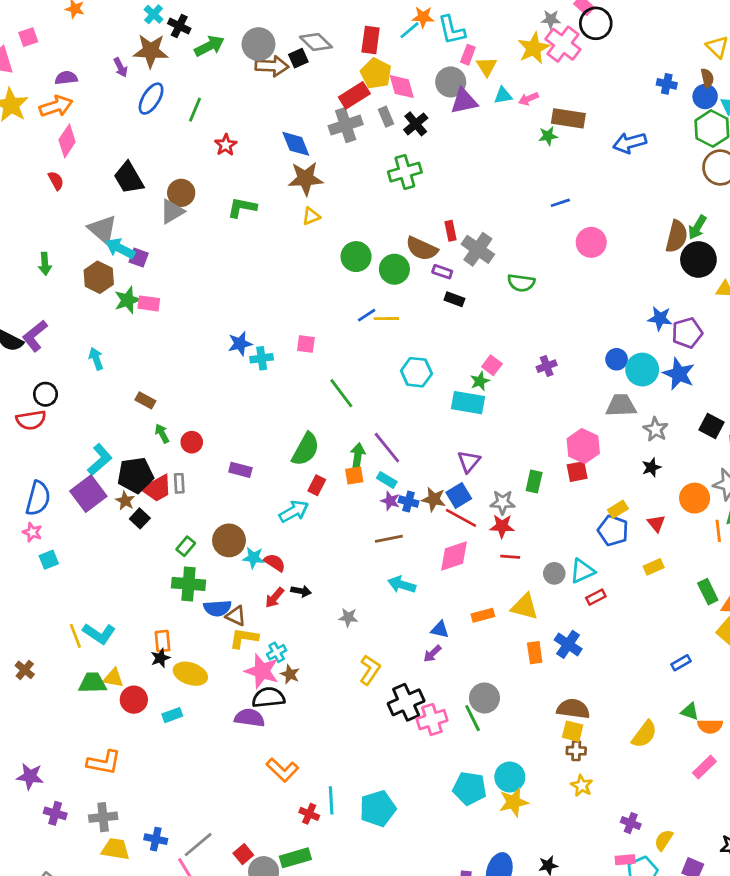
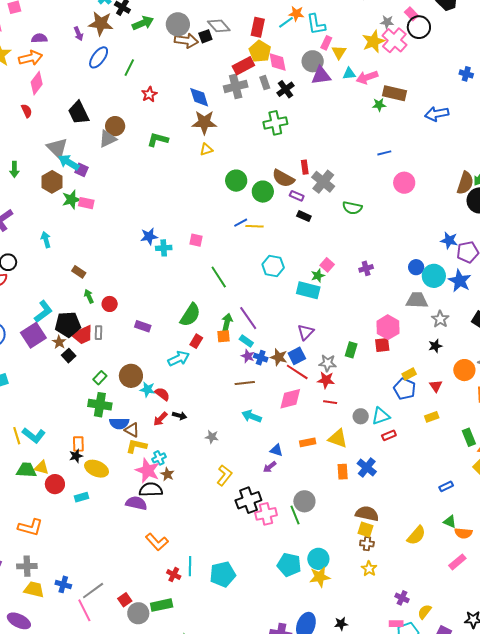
pink arrow: (528, 99) -> (367, 77), size x1.5

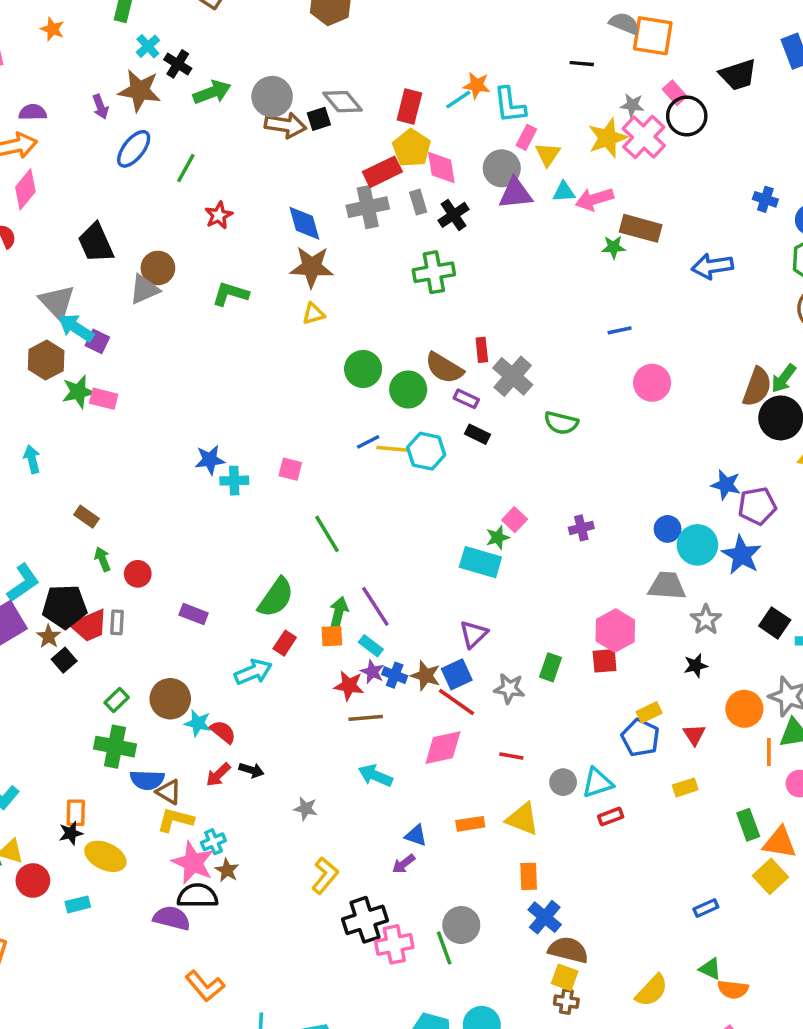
cyan hexagon: (273, 266) -> (426, 451), moved
red star: (326, 380) -> (349, 686), moved
blue cross: (367, 468) -> (545, 917), moved

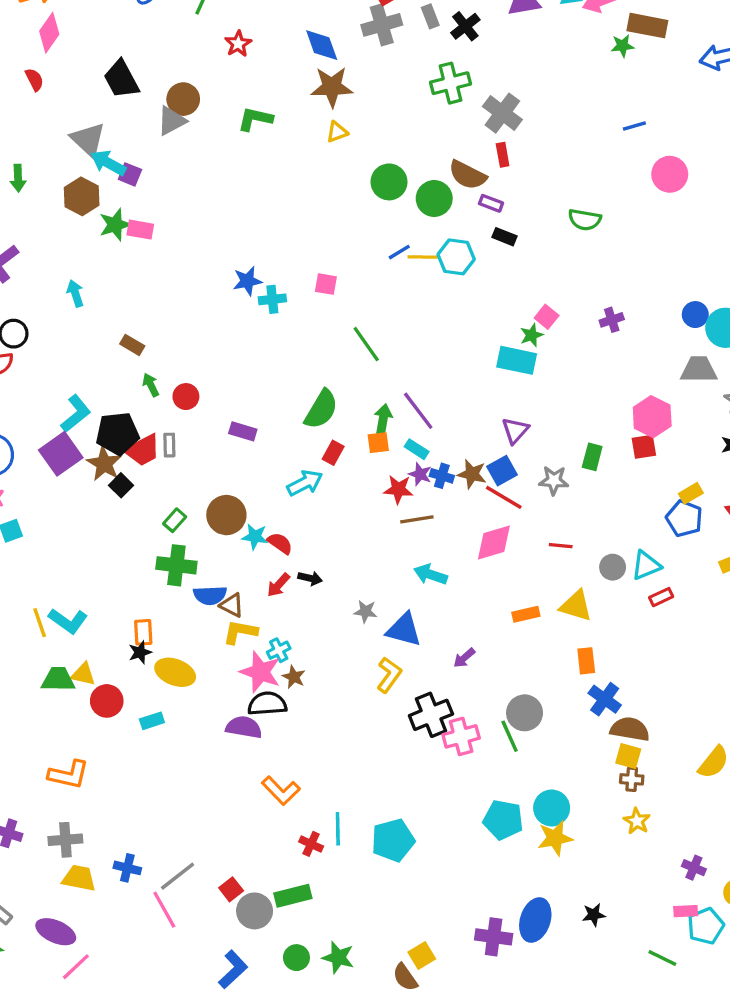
gray cross: (513, 376) -> (502, 113), moved
brown star: (49, 636) -> (104, 464), size x1.5
blue triangle: (416, 835) -> (404, 630), moved, size x1.6

